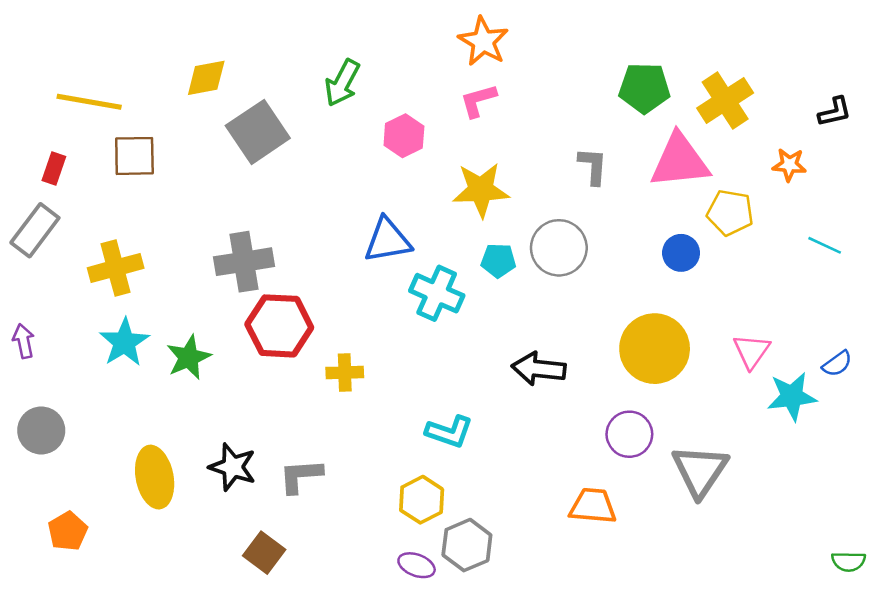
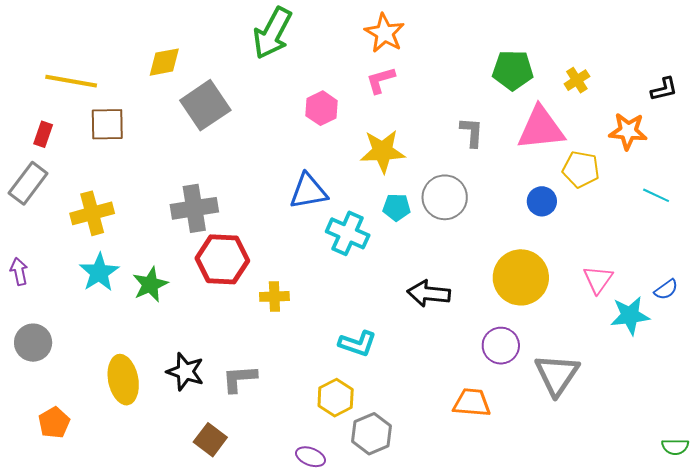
green arrow: (342, 83) -> (272, 33), moved, size x1.4
yellow cross: (725, 100) -> (577, 80), size x0.6
orange star: (789, 165) -> (628, 131), size x1.4
purple ellipse: (417, 565) -> (310, 457), moved

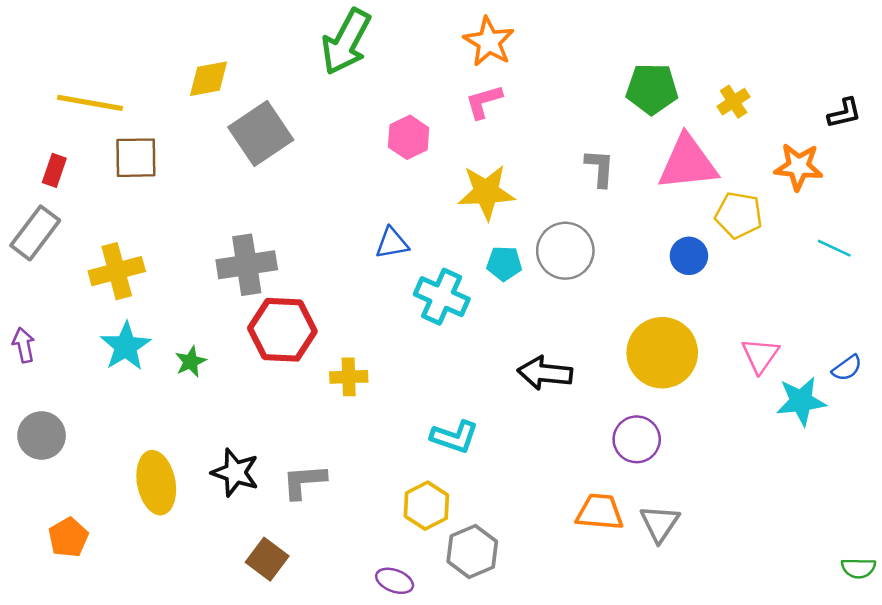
blue triangle: (308, 191) -> (392, 243), size x0.7
green star: (150, 284) -> (191, 362), size x0.7
gray triangle: (557, 375) -> (660, 523), moved, size x0.7

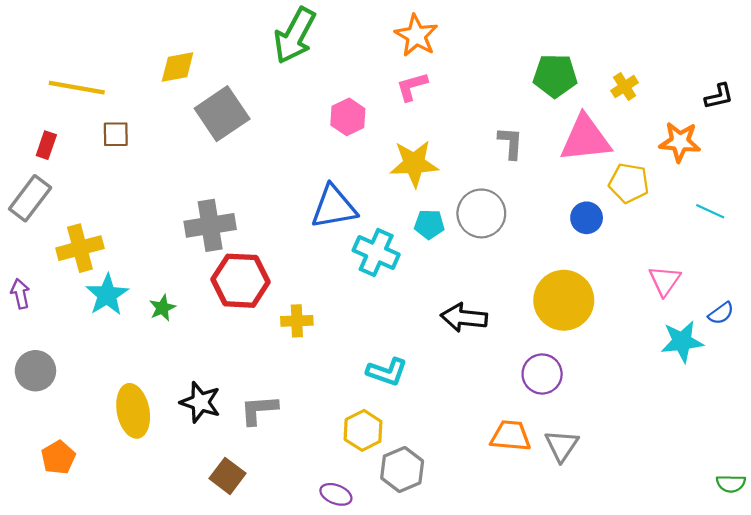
brown square: (136, 158) -> (116, 134), size x0.7
blue triangle: (392, 243) -> (334, 207), size x1.6
yellow cross: (117, 271) -> (80, 248), moved
pink triangle: (760, 355) -> (665, 281), moved

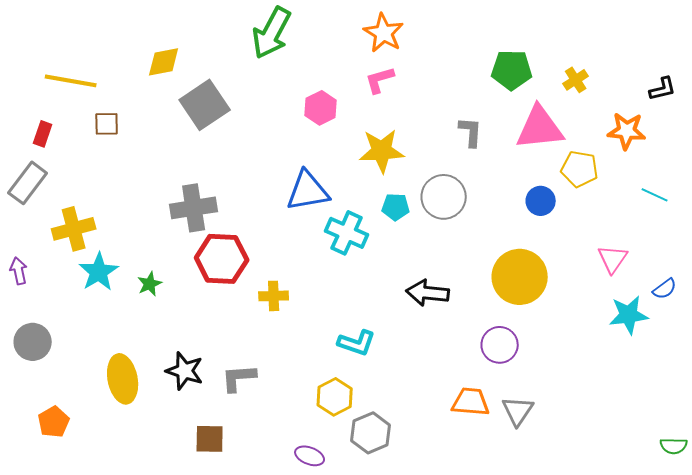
brown square: (227, 476) -> (210, 439), turned -36

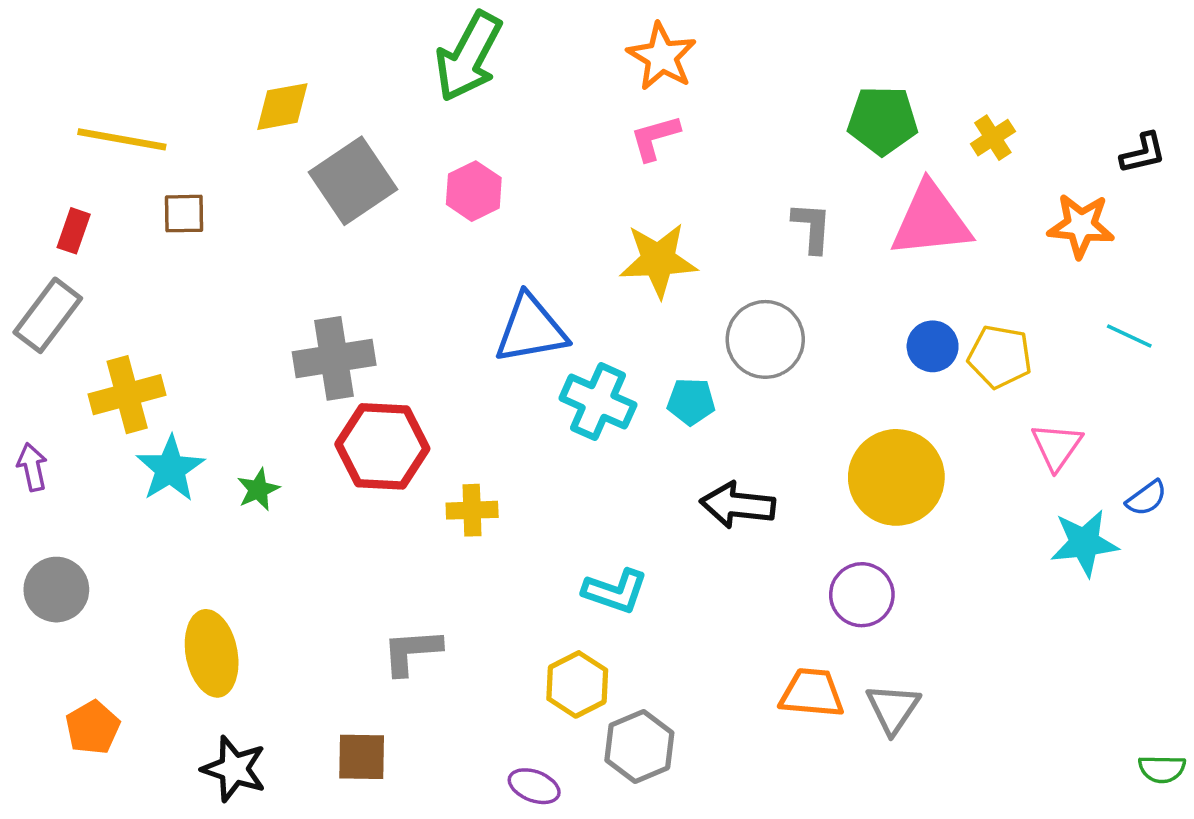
pink hexagon: (321, 108) -> (474, 191), moved
yellow pentagon: (580, 169) -> (1000, 357), moved
cyan pentagon: (396, 207) -> (691, 402), moved
black star: (185, 371) -> (234, 769), moved

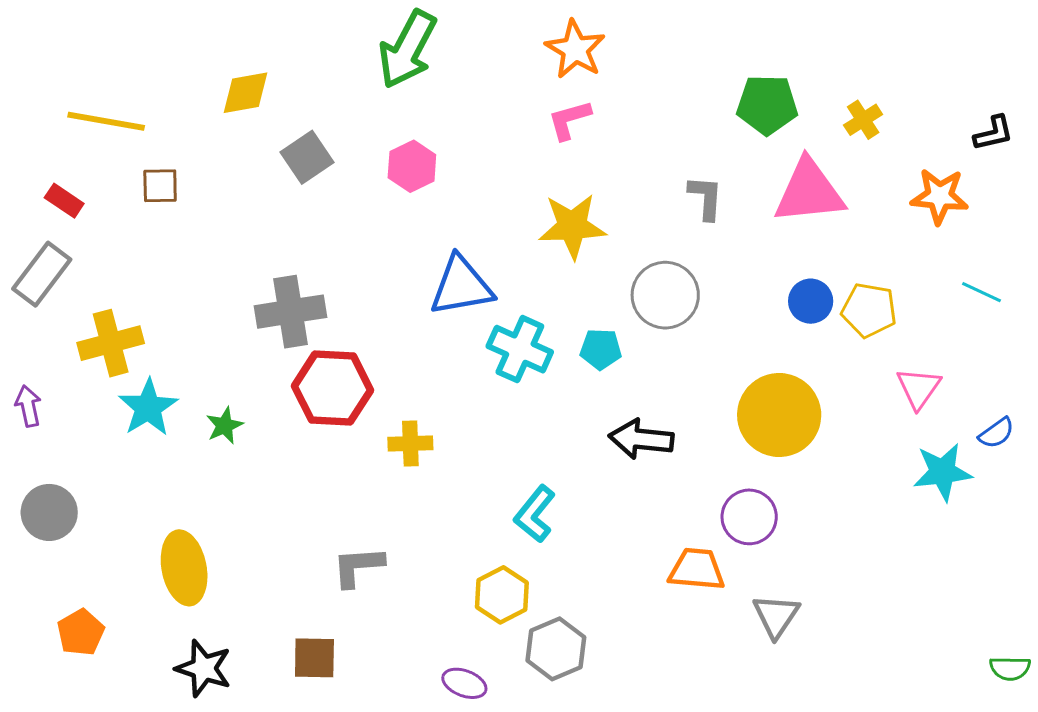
gray square: (353, 181) -> (307, 157), size x0.7
red rectangle: (74, 231) -> (64, 201), turned -75
cyan L-shape: (615, 591) -> (535, 514), turned 110
orange trapezoid: (812, 693) -> (697, 569), moved

